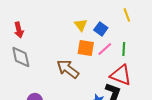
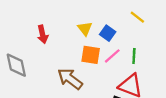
yellow line: (127, 15) -> (137, 17), turned -32
red arrow: (19, 30) -> (43, 34), moved

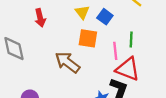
pink line: (112, 56) -> (115, 51), moved, turned -54

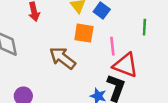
green line: (131, 39) -> (144, 27), moved

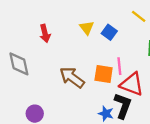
orange square: (84, 33) -> (104, 74), moved

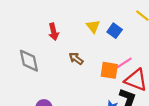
pink line: (119, 66) -> (124, 63), turned 63
brown arrow: (72, 77) -> (76, 59), moved, size x0.6

